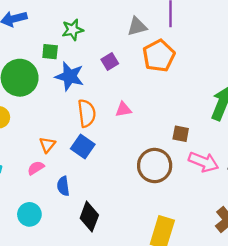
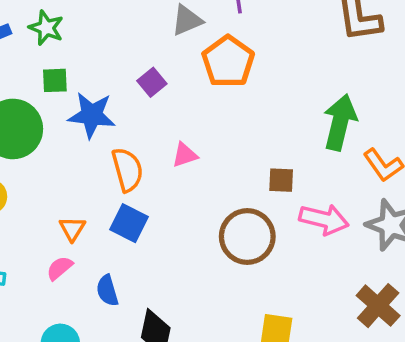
green star: (73, 30) -> (46, 28), moved, turned -30

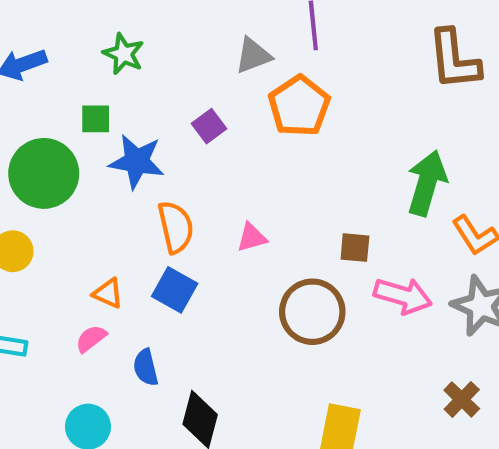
green star: (46, 28) -> (124, 54), moved
pink triangle: (185, 155) -> (252, 237), moved
orange triangle: (72, 229) -> (108, 293), turned -40
brown cross: (378, 306) -> (462, 399), size x0.7

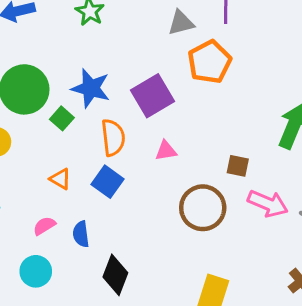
green square: (96, 119) -> (62, 118), moved, turned 35
purple square: (209, 126) -> (153, 96), moved, size x1.8
pink semicircle: (91, 339) -> (44, 226), moved

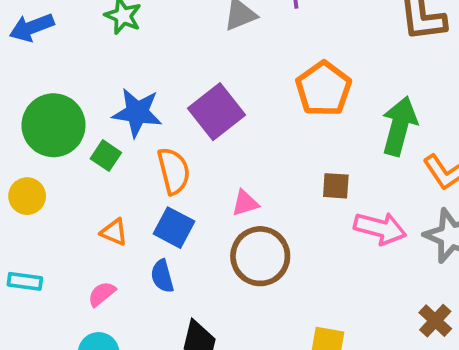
orange pentagon: (209, 62) -> (324, 89), moved
pink triangle: (166, 151) -> (245, 203), moved
brown circle: (203, 208) -> (260, 256), moved
blue semicircle: (81, 234) -> (162, 276), moved

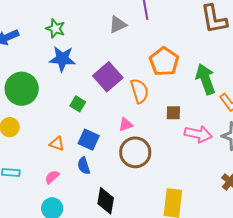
blue star: (137, 113) -> (62, 59), moved
green arrow: (399, 126) -> (205, 79), turned -32
green square: (106, 156) -> (78, 104), moved
orange semicircle: (174, 171) -> (139, 91), moved

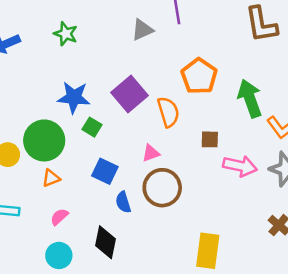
blue star: (62, 59) -> (74, 97), moved
green circle: (22, 89) -> (44, 140), moved
orange triangle: (57, 144) -> (51, 178), moved, turned -42
blue semicircle: (84, 166) -> (123, 202), moved
black diamond: (106, 201) -> (106, 242), moved

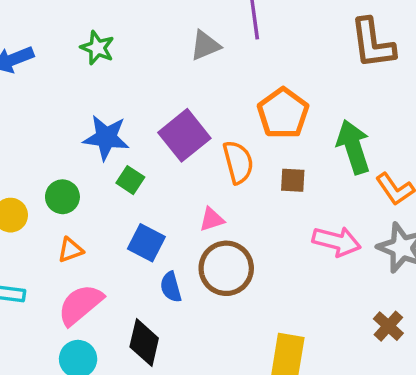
brown square: (210, 139) -> (293, 180), moved
green circle: (44, 140) -> (62, 197), size x0.6
pink semicircle: (59, 217) -> (80, 305), size x1.8

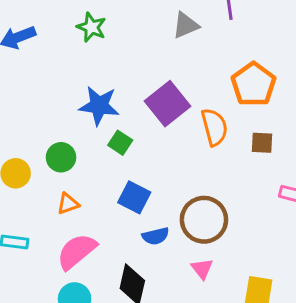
pink triangle: (212, 219) -> (202, 269), moved, turned -50
blue semicircle: (171, 287) -> (156, 236), turned -88

